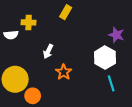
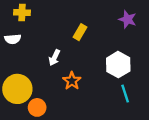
yellow rectangle: (66, 12) -> (80, 32), moved
yellow cross: (29, 22) -> (22, 12), moved
purple star: (116, 35) -> (127, 19), moved

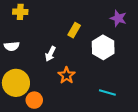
white semicircle: (13, 39) -> (12, 46), moved
white hexagon: (118, 65) -> (103, 47), moved
cyan line: (125, 94) -> (107, 93), moved, turned -56

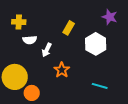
yellow cross: (20, 12) -> (19, 22), moved
white semicircle: (12, 46) -> (30, 40), moved

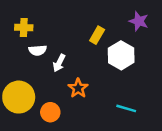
yellow rectangle: (69, 28) -> (97, 35), moved
orange circle: (32, 93) -> (50, 112), moved

